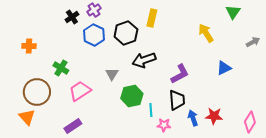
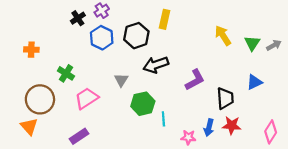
green triangle: (233, 12) -> (252, 43), moved
blue triangle: (224, 68) -> (254, 82), moved
black trapezoid: (177, 100) -> (225, 98), moved
blue arrow: (193, 118) -> (209, 128), turned -147
pink star: (164, 125) -> (188, 137), moved

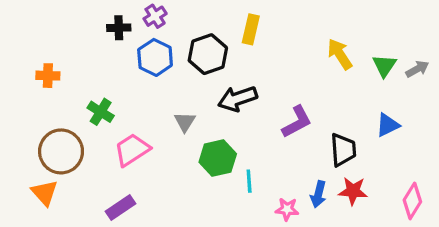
black cross: (78, 18) -> (119, 28), turned 32

